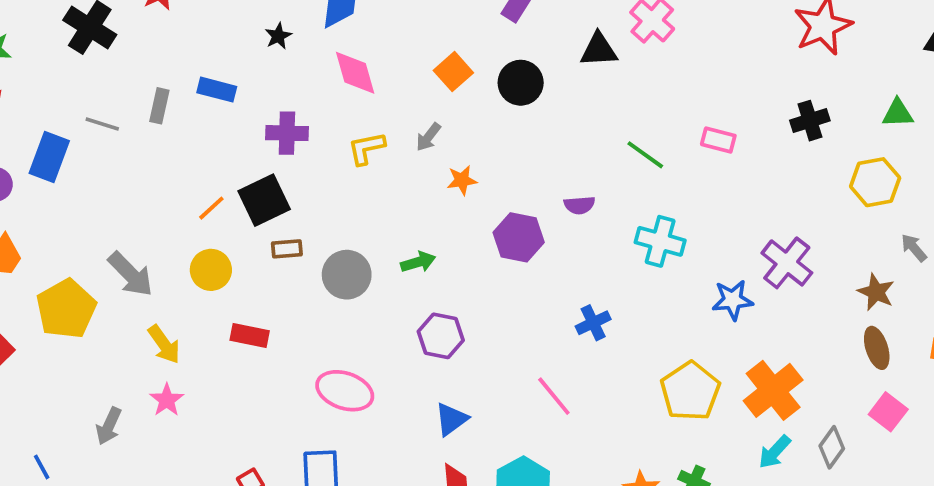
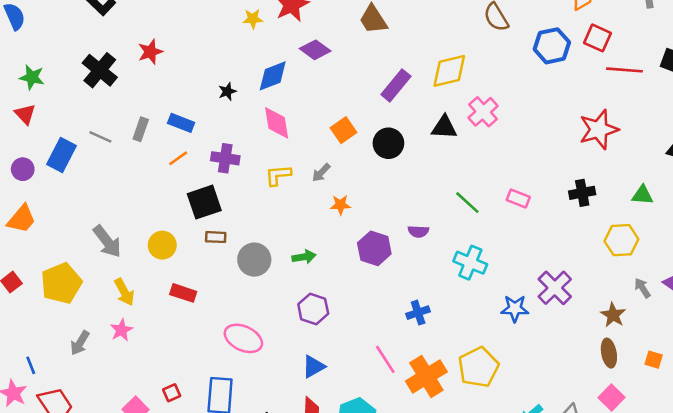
orange line: (211, 208) -> (178, 158), moved
yellow pentagon: (66, 309) -> (61, 283), moved
orange cross: (773, 390) -> (426, 376), moved

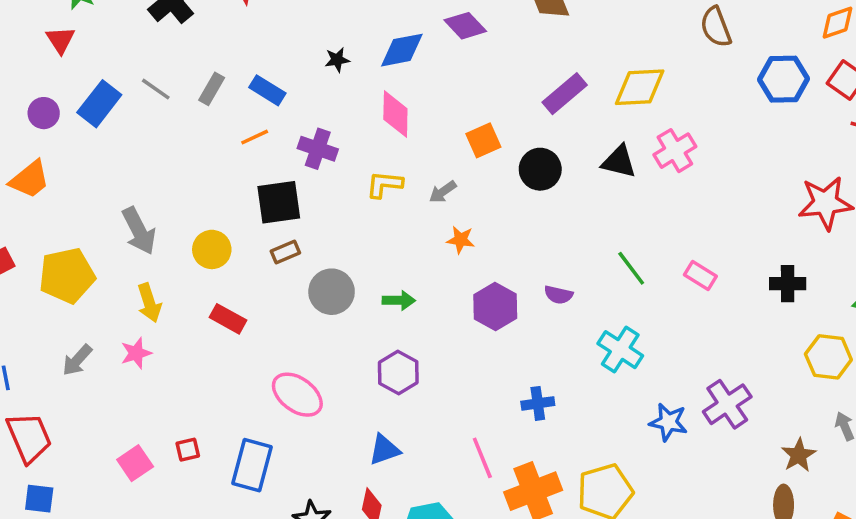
brown rectangle: (216, 237) -> (285, 252), turned -36

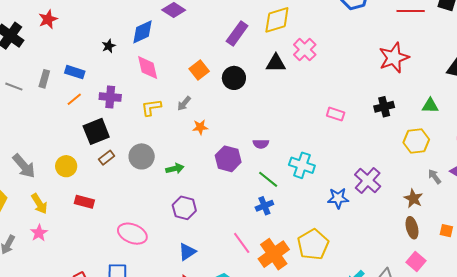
green line: (631, 268) -> (268, 179), moved
gray circle: (332, 292) -> (142, 156), moved

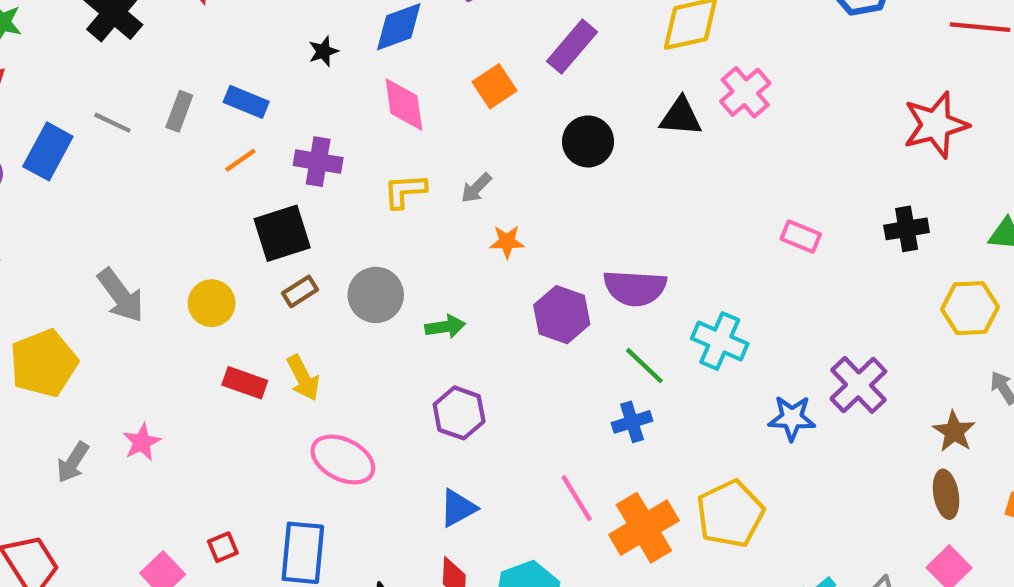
purple rectangle: (237, 34) -> (572, 47), moved
orange square: (199, 70) -> (495, 86), moved
purple semicircle: (261, 144) -> (635, 288), size x1.8
yellow arrow: (39, 204) -> (303, 378), moved

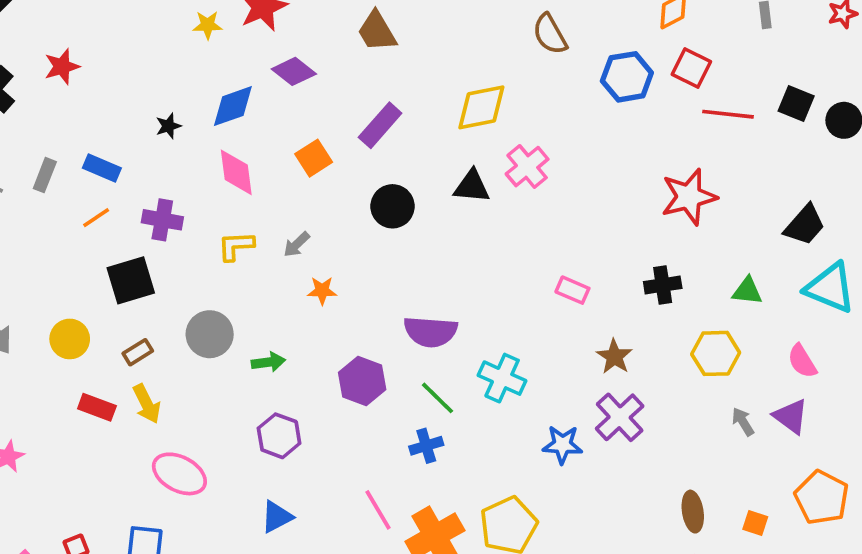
brown rectangle: (300, 291) -> (138, 352), moved
purple hexagon: (562, 315) -> (362, 381), moved
brown star: (954, 431) -> (614, 357), moved

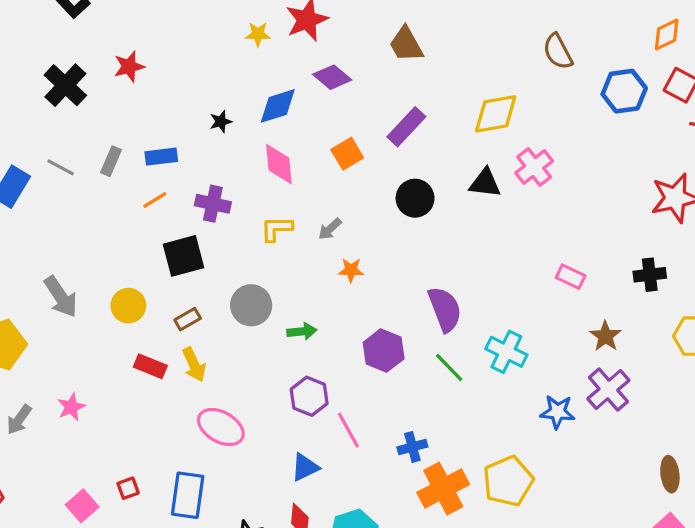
blue rectangle: (102, 168) -> (161, 157), turned -32
purple semicircle: (430, 332) -> (445, 309), turned -117
blue cross: (426, 446) -> (412, 447), moved
pink line: (378, 510) -> (348, 430), moved

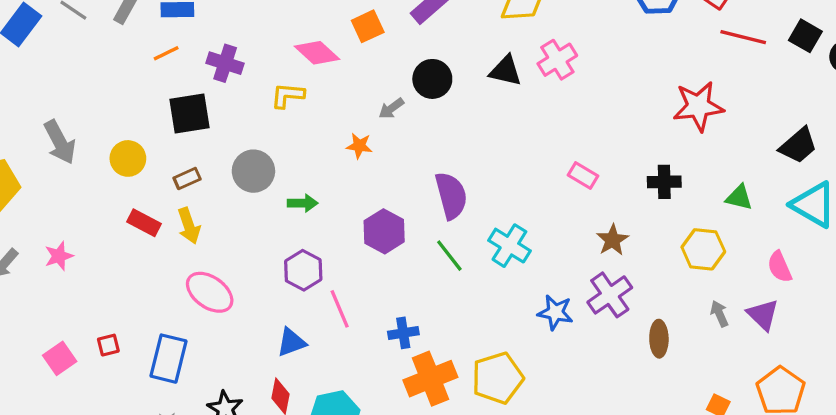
pink diamond: (279, 164) -> (317, 53), moved, turned -48
gray arrow: (330, 229) -> (391, 108), moved
brown ellipse: (670, 474) -> (659, 339), moved

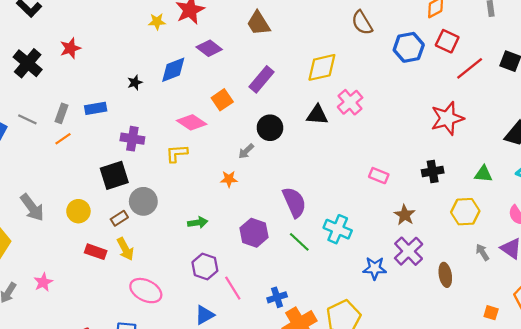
red line: (743, 37) -> (470, 68), turned -44
orange line: (166, 53) -> (63, 139), moved
gray circle: (253, 171) -> (143, 201), moved

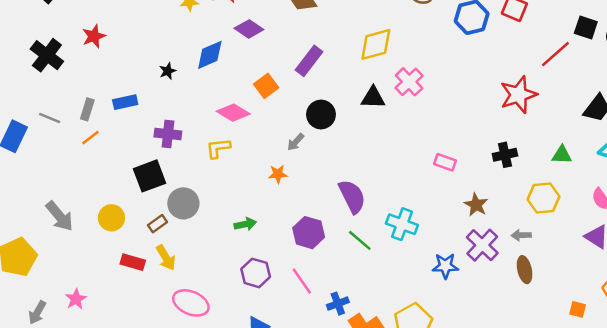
red line: (470, 68) -> (555, 54), moved
gray arrow: (482, 252) -> (521, 235), moved, turned -56
pink line: (233, 288) -> (302, 281), moved

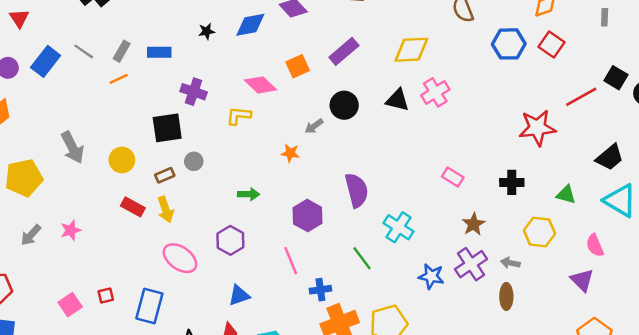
gray circle: (183, 203) -> (194, 161), size x0.6
green line: (360, 240) -> (362, 258), moved
purple hexagon: (256, 273) -> (230, 240), moved

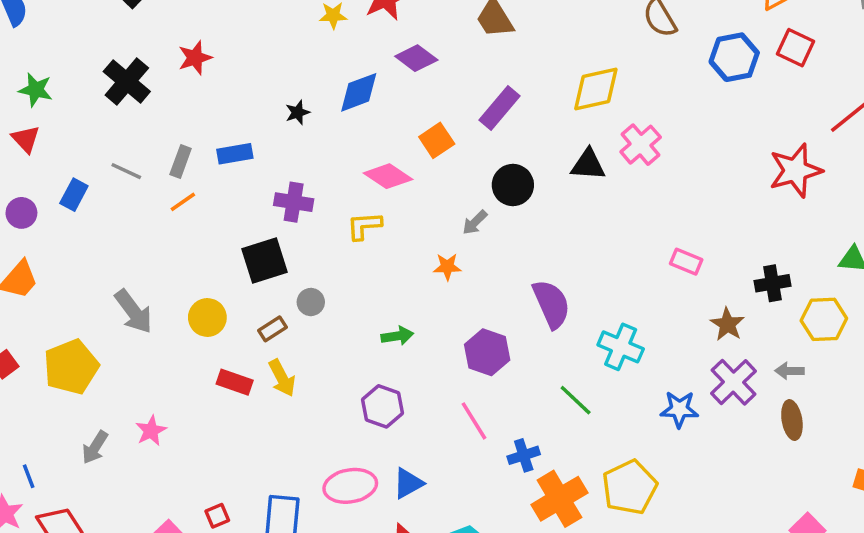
blue rectangle: (46, 61) -> (74, 195), size x0.7
black cross: (512, 182) -> (772, 283), moved
pink ellipse: (180, 258) -> (350, 486), moved, turned -36

